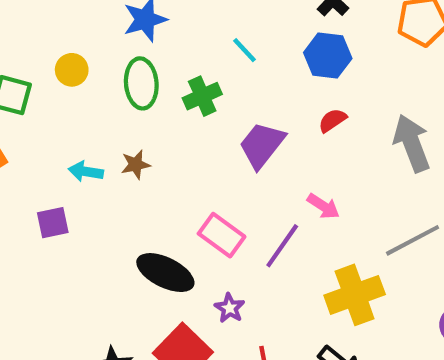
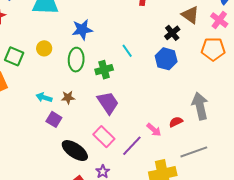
red semicircle: (332, 120) -> (176, 122), moved
purple trapezoid: (262, 145) -> (108, 103), moved, turned 100
purple square: (53, 223) -> (54, 119), moved, turned 35

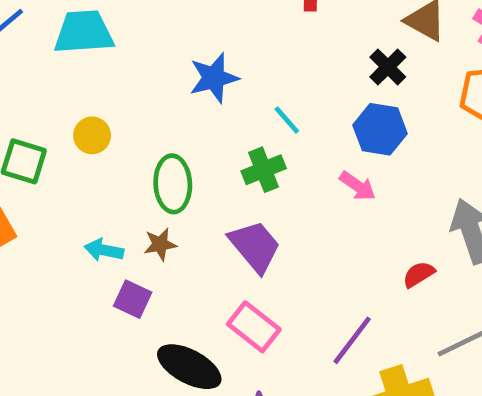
blue star: (82, 30) -> (214, 78), moved
green ellipse: (76, 60) -> (173, 184), moved
green cross: (104, 70) -> (264, 170), moved
pink arrow: (154, 130) -> (357, 186), moved
purple line: (132, 146) -> (352, 340), moved

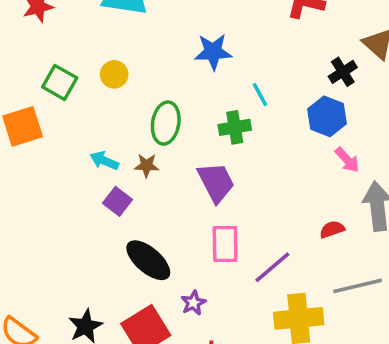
pink arrow: (357, 186) -> (347, 160), moved
pink rectangle: (254, 327) -> (225, 244), moved, turned 39

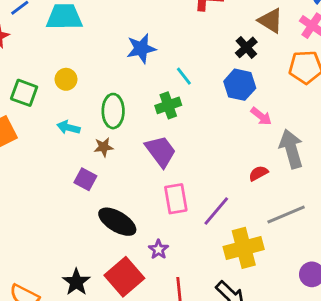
cyan arrow: (104, 161) -> (68, 127), moved

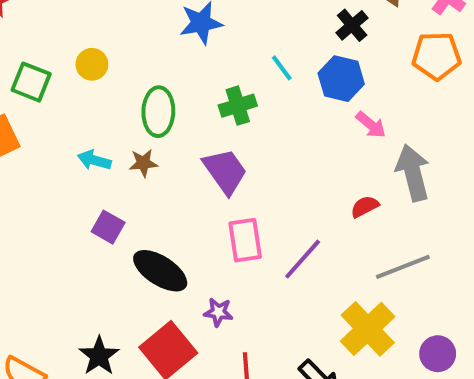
cyan line: (184, 76) -> (282, 68), moved
cyan arrow: (68, 127) -> (94, 160), moved
purple square: (85, 179) -> (108, 227), moved
yellow cross: (244, 248) -> (368, 329), moved, turned -30
purple star: (158, 249) -> (218, 312), turned -30

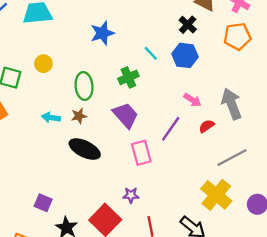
pink arrow: (371, 125) -> (192, 100), moved
purple square: (108, 227) -> (43, 203), moved
purple line: (303, 259) -> (171, 129), moved
black ellipse: (160, 271) -> (85, 149), moved

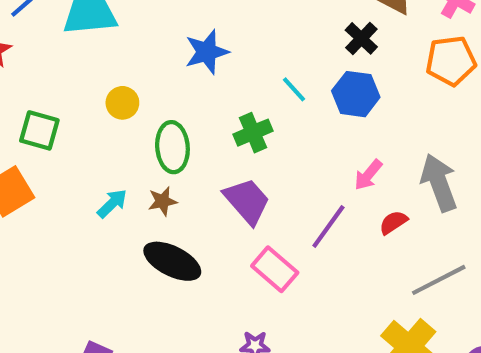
yellow circle: (43, 64) -> (122, 103), moved
pink arrow: (192, 100) -> (368, 175), turned 96
cyan arrow: (51, 118) -> (112, 203), turned 126
pink rectangle: (141, 153) -> (275, 269), turned -35

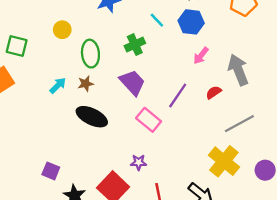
pink arrow: (368, 175) -> (201, 56), moved

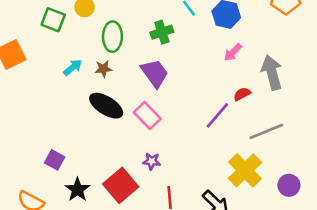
green square: (17, 46) -> (53, 20), moved
purple line: (178, 95) -> (217, 115), moved
pink rectangle: (149, 120) -> (147, 116), moved

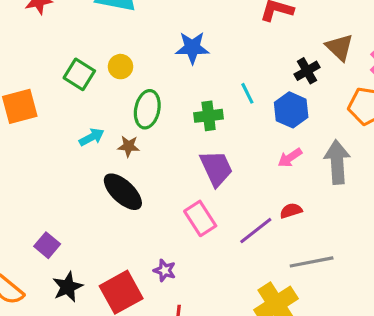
purple trapezoid: (155, 73) -> (216, 168), moved
gray arrow: (272, 73) -> (337, 162), moved
pink rectangle: (147, 116) -> (200, 218), moved

